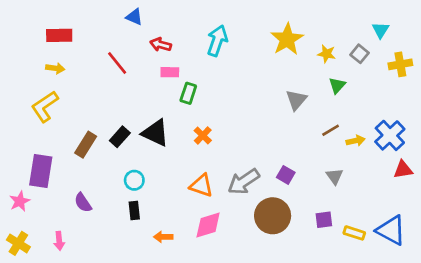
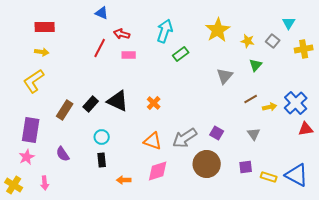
red line: (117, 63) -> (100, 48), moved, turned 66
green rectangle: (188, 93) -> (181, 54), moved, turned 35
pink star: (20, 201) -> (27, 157), moved

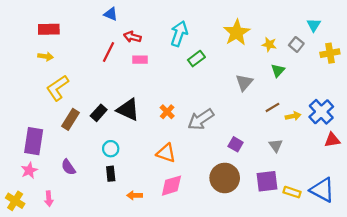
yellow L-shape: (34, 81) -> (57, 88), moved
gray arrow: (185, 138) -> (201, 119), moved
purple square: (246, 167) -> (267, 181), size x1.5

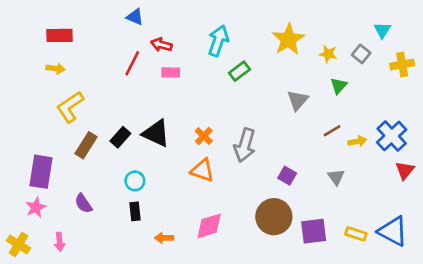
gray arrow: (201, 119) -> (245, 145), turned -40
red triangle: (332, 140) -> (405, 170), turned -42
orange triangle: (166, 153) -> (202, 170), moved
purple square: (267, 181) -> (314, 231), moved

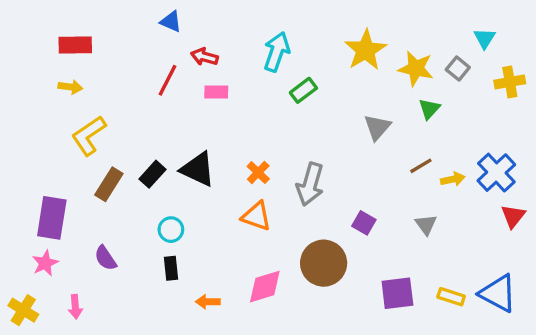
yellow star: (328, 54) -> (416, 69), size x1.5
brown circle: (274, 217) -> (324, 263), moved

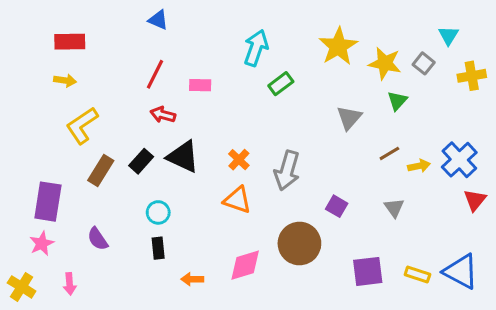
red arrow: (204, 57) -> (163, 115), moved

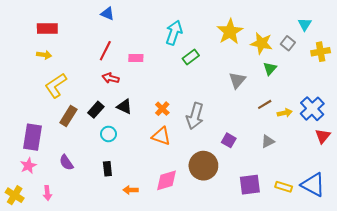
black triangle: (183, 157) -> (124, 107), size x0.7
gray triangle: (394, 208) -> (268, 141), turned 40
cyan circle: (158, 212) -> (108, 134), moved

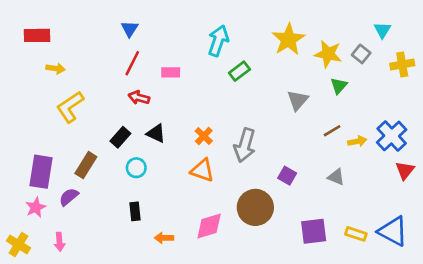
blue triangle: (107, 14) -> (130, 29), moved, turned 40
red rectangle: (47, 28) -> (37, 35), moved
brown rectangle: (68, 116) -> (86, 165), moved
gray triangle: (268, 141) -> (336, 177), turned 48
purple semicircle: (66, 162) -> (69, 197), moved, turned 84

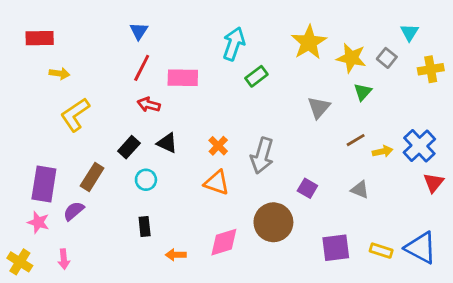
pink rectangle: (171, 72) -> (183, 78), size x1.5
pink star: (36, 207) -> (38, 222), turned -30

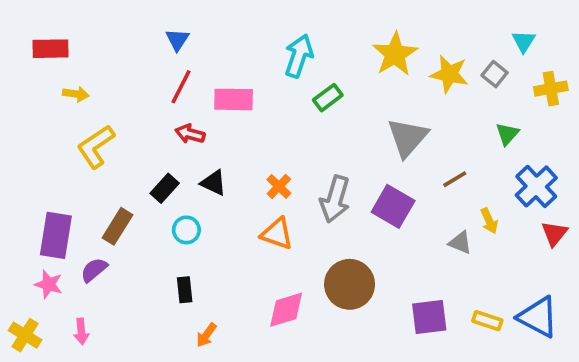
green triangle: (363, 92) -> (507, 134), moved
gray triangle: (319, 107) -> (408, 137), size x1.4
yellow arrow: (383, 151) -> (489, 221), moved, turned 78
purple square: (307, 188) -> (393, 206), moved, size x1.6
orange arrow: (176, 255) -> (206, 335), moved, turned -54

